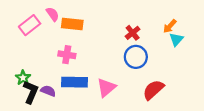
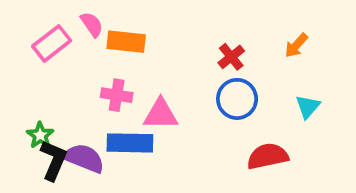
cyan triangle: (176, 39) -> (308, 107), moved
pink triangle: (106, 88) -> (161, 114), moved, turned 40
red semicircle: (153, 90) -> (268, 156), turned 30
purple semicircle: (48, 91) -> (84, 158), size x1.5

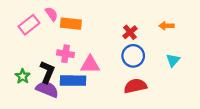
orange arrow: (296, 45) -> (166, 26), turned 48
red semicircle: (268, 156) -> (135, 86), moved
black L-shape: (54, 160) -> (47, 72), moved

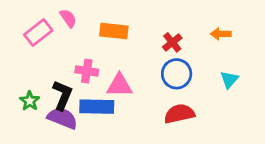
orange rectangle: (71, 24) -> (114, 31), moved

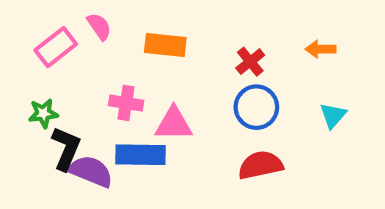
black L-shape: (62, 95) -> (66, 149), moved
green star: (30, 101) -> (43, 113), moved, turned 30

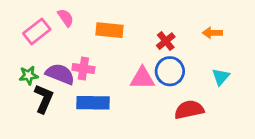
pink triangle: (174, 124) -> (142, 78), moved
red semicircle: (261, 165) -> (189, 110), moved
purple semicircle: (91, 171) -> (60, 74), moved

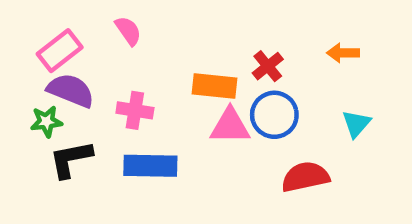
pink semicircle: (66, 18) -> (128, 31), moved
orange rectangle: (110, 30) -> (215, 86), moved
purple semicircle: (60, 74) -> (71, 90), moved
black L-shape: (44, 99) -> (71, 159), turned -124

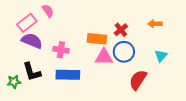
pink semicircle: (128, 31) -> (48, 11), moved
green star: (46, 121) -> (14, 82), moved
black L-shape: (71, 159) -> (32, 72), turned -95
red semicircle: (305, 177) -> (138, 80), turned -45

